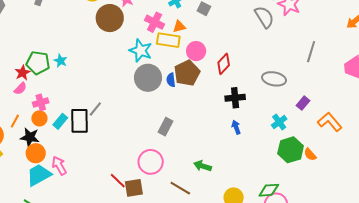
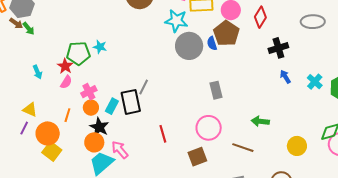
cyan cross: (279, 122) -> (315, 82), moved
gray rectangle: (166, 127) -> (216, 90), turned -30
black star: (30, 137) -> (99, 127), moved, turned 30
red line: (118, 181) -> (163, 134), moved, turned 42

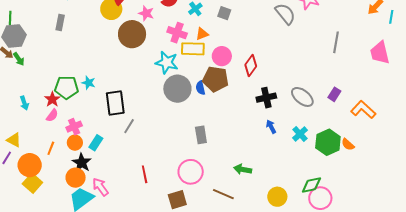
gray ellipse: (313, 22) -> (302, 97), moved, turned 35
brown pentagon: (226, 33) -> (216, 79), turned -30
black rectangle: (131, 102) -> (115, 103), moved

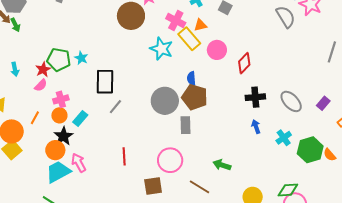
yellow rectangle: (193, 49) -> (189, 39), turned 40
brown pentagon: (216, 79) -> (195, 97), moved
gray circle: (177, 89) -> (165, 101), moved

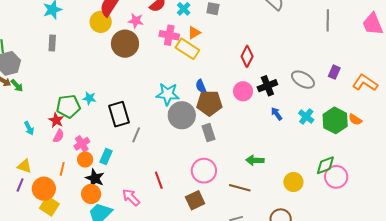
cyan star: (161, 49) -> (168, 94), moved
pink circle: (217, 50) -> (243, 91), moved
pink arrow: (79, 163) -> (131, 197), moved

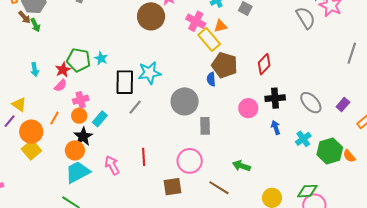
pink circle: (243, 91) -> (248, 108), moved
cyan star: (168, 94) -> (149, 73), moved, turned -30
brown pentagon: (209, 103) -> (224, 65), moved

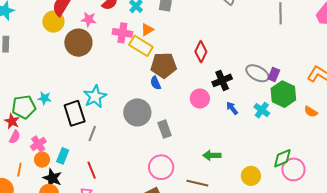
purple rectangle: (343, 104) -> (274, 74), moved
green hexagon: (330, 151) -> (283, 94), moved
red line: (144, 157) -> (92, 170), moved

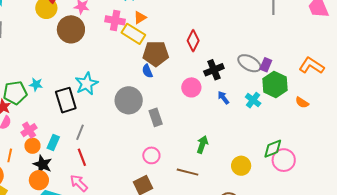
gray line: (92, 134) -> (80, 132), moved
green arrow: (212, 155) -> (202, 144), turned 108
pink circle: (161, 167) -> (151, 155), size x0.7

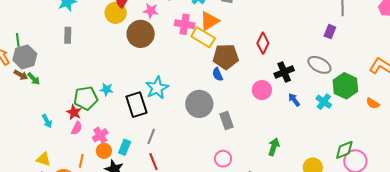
orange triangle: (140, 18) -> (209, 21), size x1.5
purple rectangle: (266, 65) -> (330, 32), moved

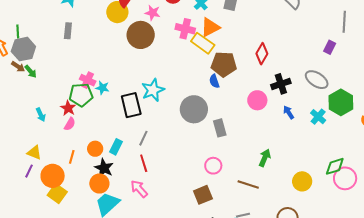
pink cross: (100, 135) -> (88, 80), moved, turned -35

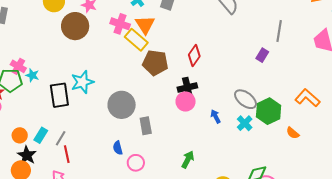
orange triangle: (210, 27) -> (145, 25), turned -40
gray ellipse: (317, 80) -> (245, 99), moved
blue semicircle: (214, 81) -> (118, 148), moved
black cross: (281, 84) -> (187, 87), moved
gray line: (143, 138) -> (61, 138), moved

